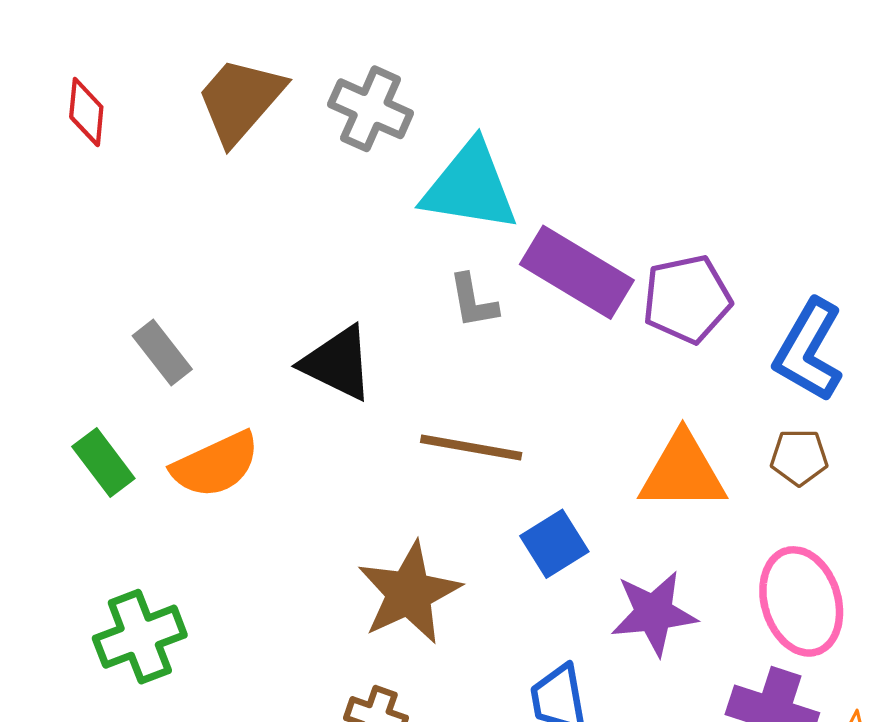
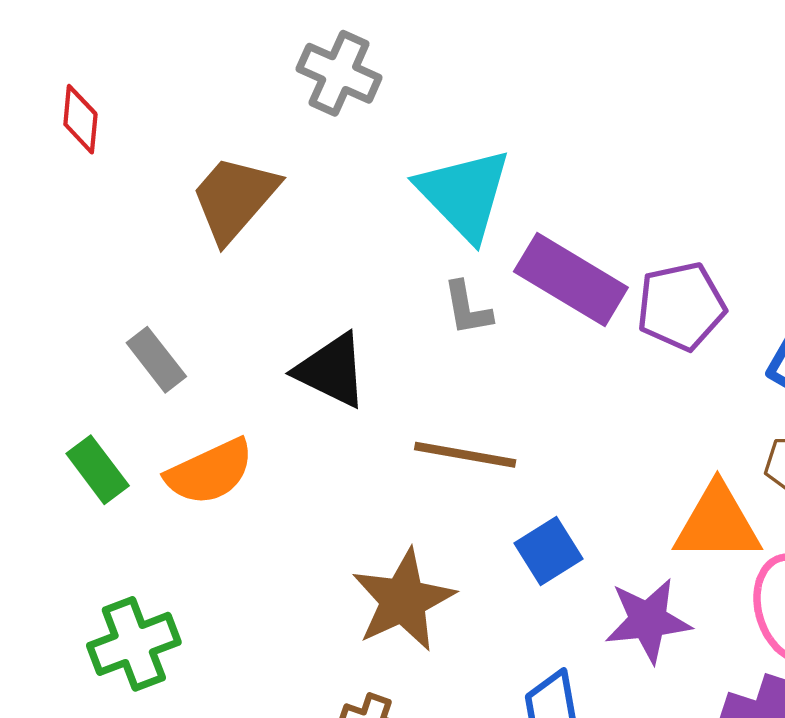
brown trapezoid: (240, 100) -> (234, 198), moved
gray cross: (371, 109) -> (339, 73), moved
cyan triangle: (470, 187) -> (464, 194), turned 37
orange triangle: (683, 472) -> (717, 523), moved

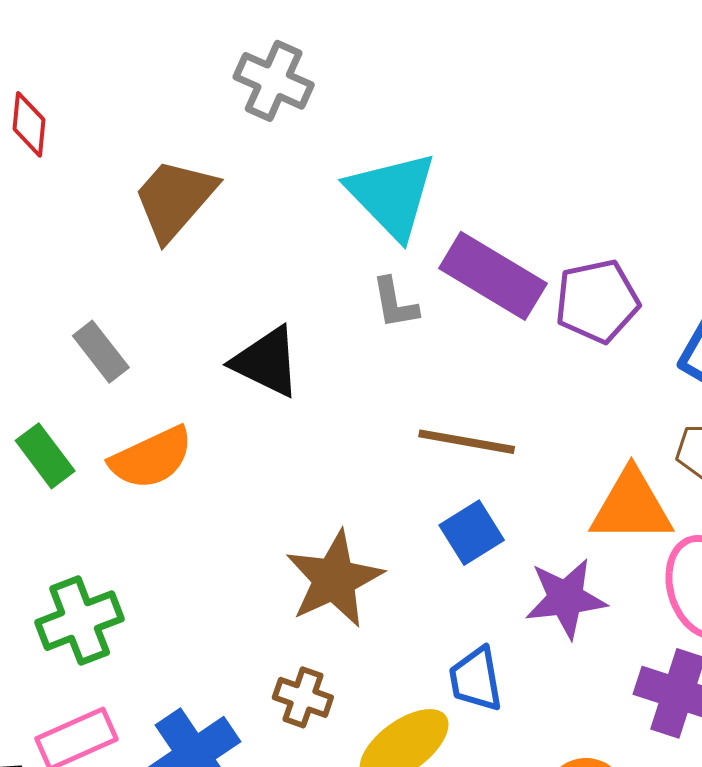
brown line: (465, 455) -> (467, 442), moved

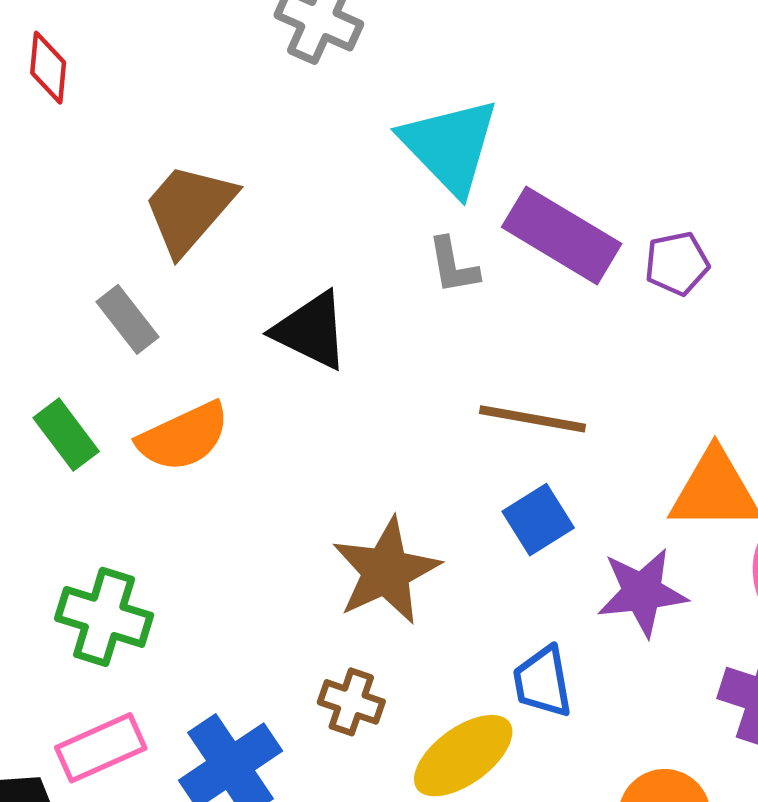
brown trapezoid: (175, 199) -> (189, 209), moved
purple pentagon: (597, 301) -> (677, 263), size x0.7
green cross: (80, 621) -> (104, 617), turned 38

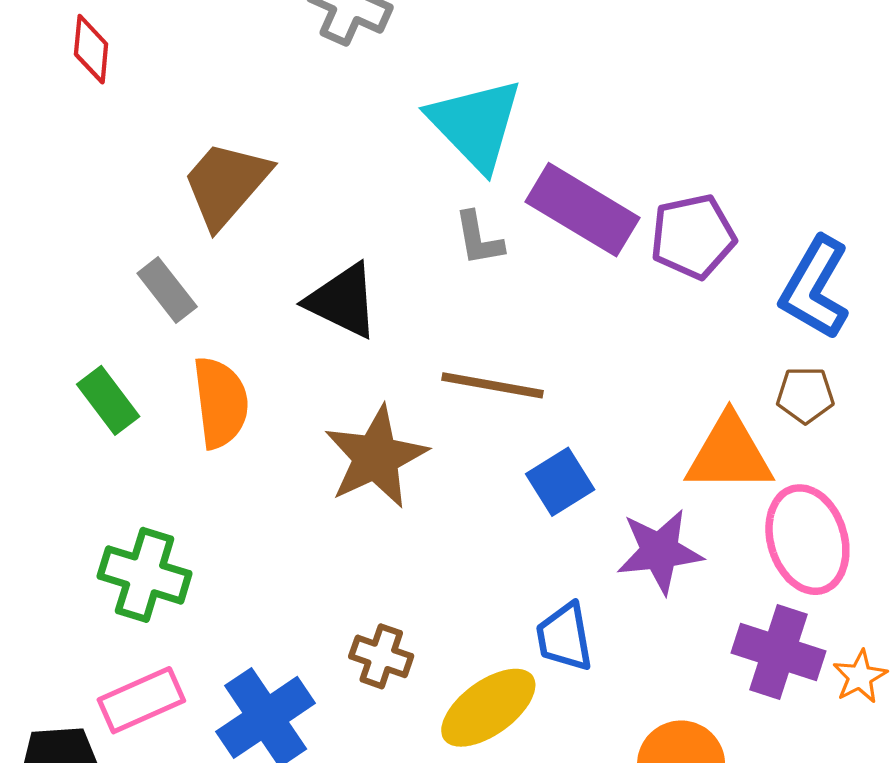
purple pentagon: (677, 263) -> (693, 237), size x1.4
brown line: (533, 419) -> (493, 385), moved
orange semicircle: (184, 437) -> (221, 403), turned -72
brown star: (386, 571) -> (376, 457), moved

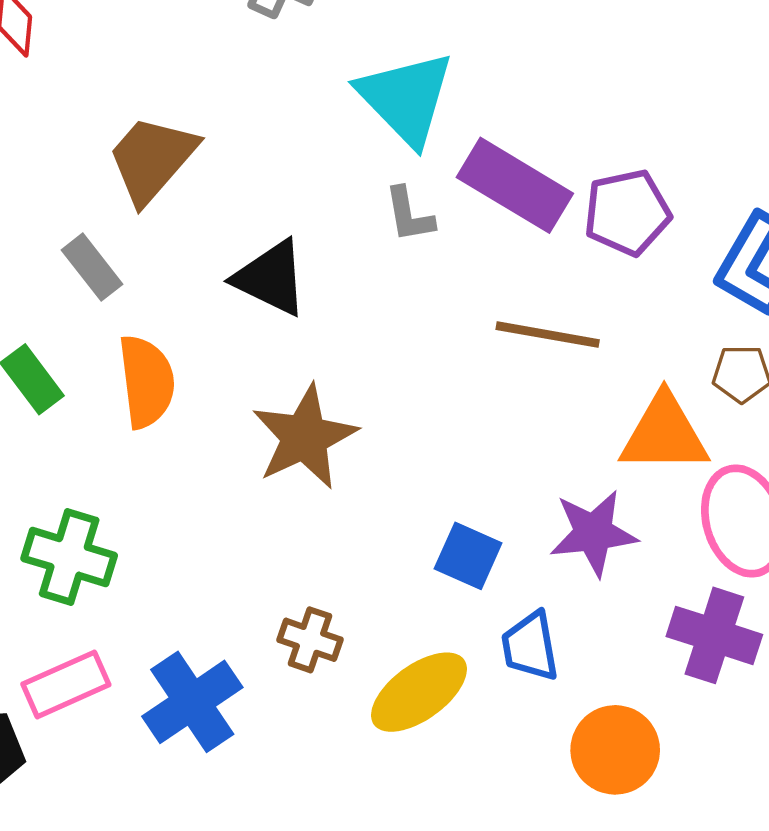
brown line: (493, 385) -> (548, 335), moved
blue square: (560, 482) -> (468, 556), moved, turned -34
blue trapezoid: (564, 637) -> (530, 646), moved

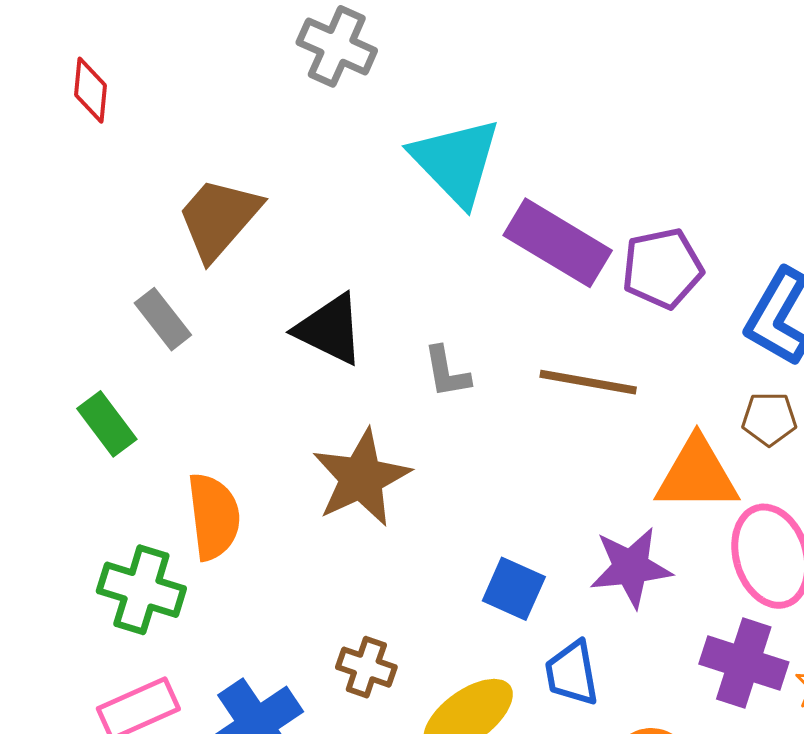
gray L-shape: (409, 215) -> (447, 372), moved
orange semicircle: (147, 381) -> (214, 516), moved

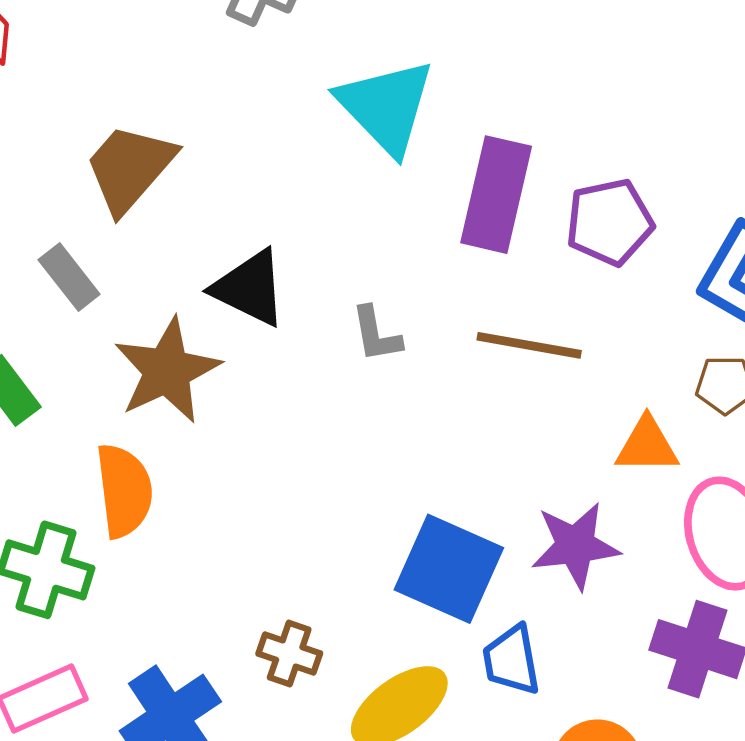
purple rectangle: (558, 243) -> (496, 195), turned 72
orange triangle: (697, 475) -> (647, 445), size x0.7
brown star: (361, 478) -> (167, 371), moved
blue square: (514, 589) -> (449, 569), size x1.6

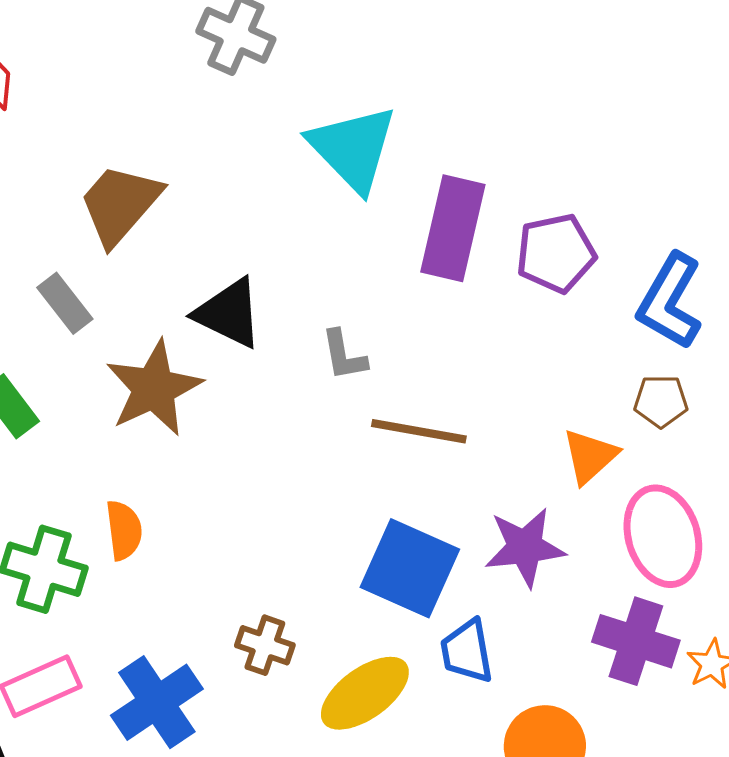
brown line: (529, 345) -> (419, 431), moved
orange triangle: (647, 445) -> (590, 456), turned -42
orange semicircle: (124, 491) -> (124, 530), moved, size x0.7

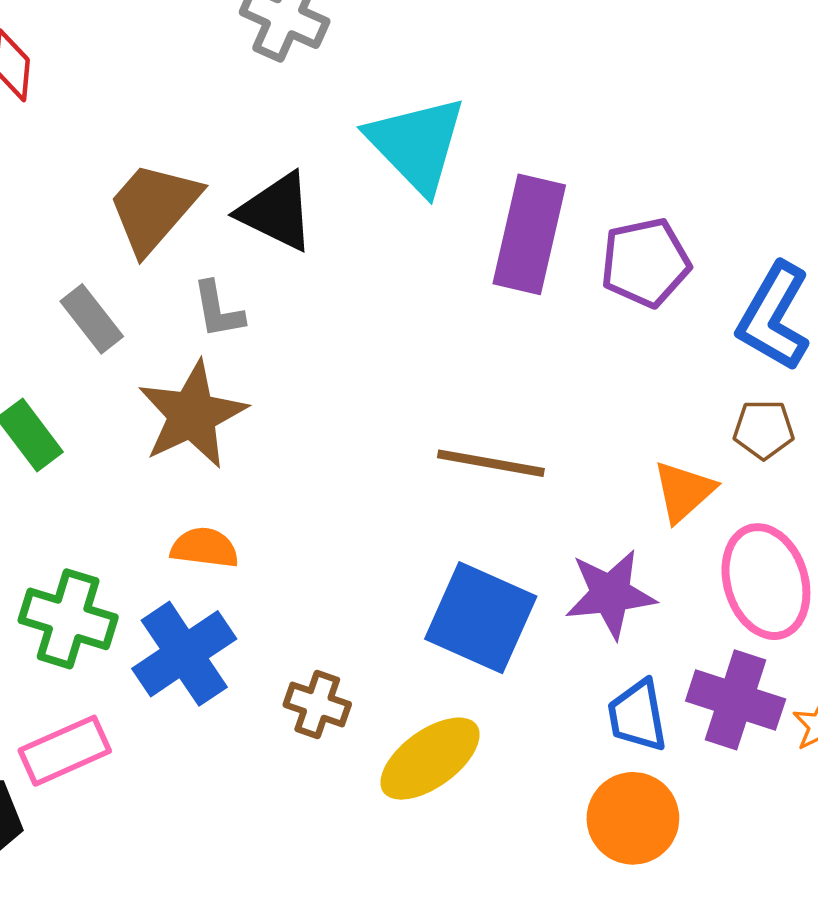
black triangle: (229, 313) -> (277, 212), moved
gray L-shape: (344, 355) -> (218, 310), moved
orange semicircle: (124, 530) -> (205, 548), moved, turned -76
blue trapezoid: (467, 651) -> (637, 716), moved
blue cross: (157, 702) -> (184, 654), moved

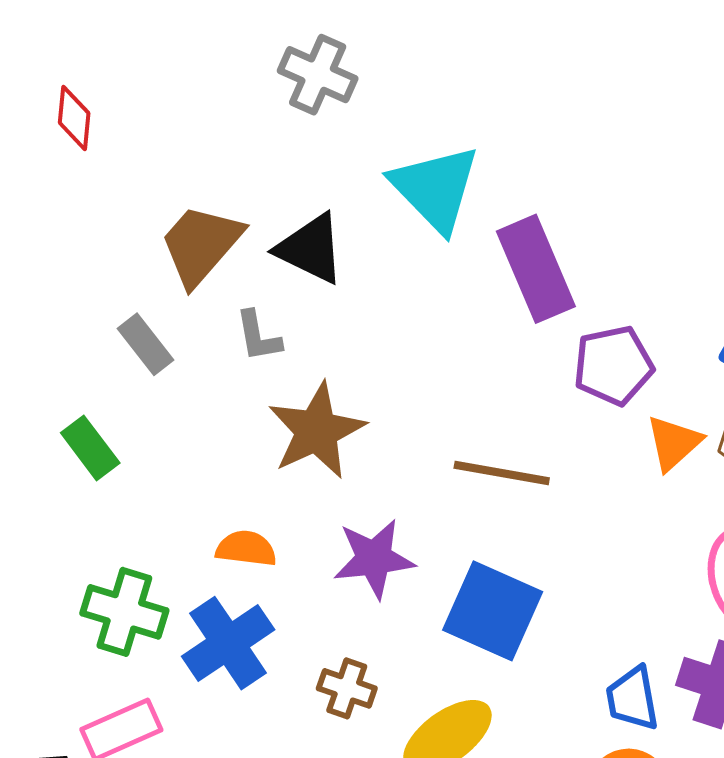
purple rectangle: (529, 234) -> (536, 269), turned -36
purple pentagon: (645, 263) -> (613, 365), moved
brown star: (192, 415) -> (317, 431), moved
orange triangle: (684, 491) -> (674, 443), moved
purple star: (610, 594) -> (374, 559), moved

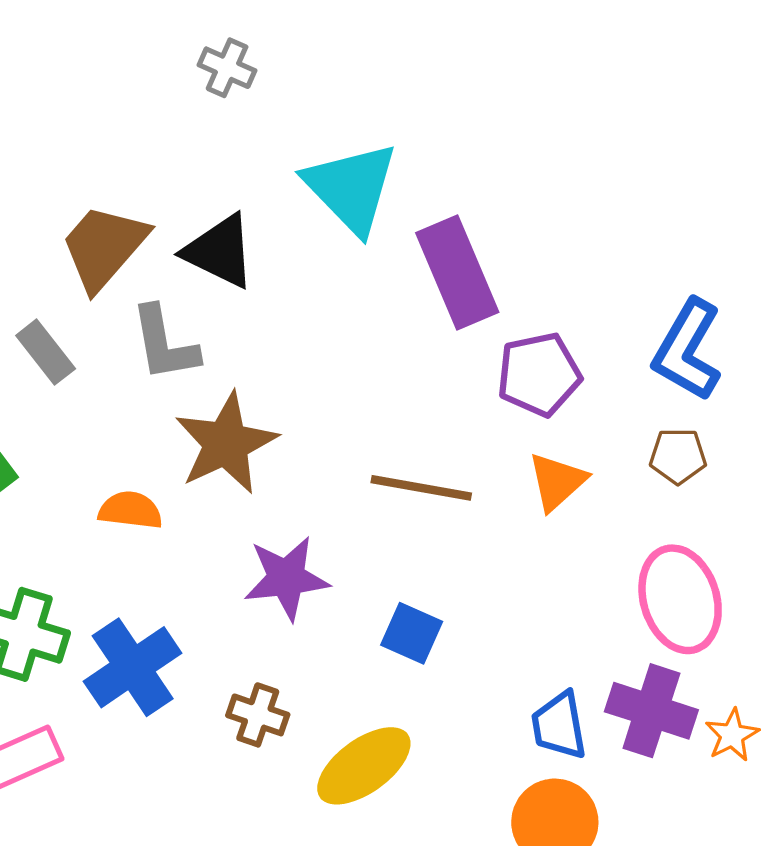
gray cross: (318, 75) -> (227, 68), size x0.7
gray L-shape: (258, 336) -> (164, 344), size x1.4
orange triangle: (674, 443) -> (557, 482), moved
orange semicircle: (246, 549) -> (130, 510), moved
blue square: (493, 611) -> (412, 633), size x0.6

